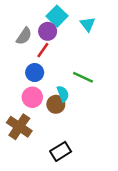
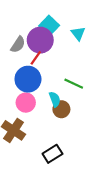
purple circle: (48, 31) -> (40, 40), size x1.5
blue circle: (35, 73) -> (28, 79), size x1.5
brown circle: (56, 104) -> (61, 109), moved

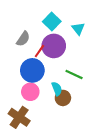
purple circle: (40, 40) -> (54, 46), moved

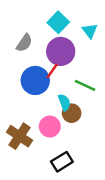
red line: (39, 51) -> (52, 71), moved
pink circle: (30, 92) -> (50, 127), moved

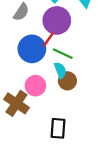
green line: (85, 85) -> (63, 54), moved
pink circle: (50, 127) -> (35, 86), moved
black rectangle: (62, 162) -> (58, 128), turned -54

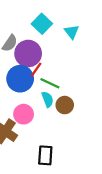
purple circle: (57, 20) -> (28, 54), moved
brown circle: (67, 81) -> (65, 105), moved

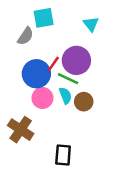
cyan square: (42, 24) -> (44, 18), moved, turned 36
purple circle: (28, 54) -> (76, 60), moved
pink circle: (24, 114) -> (42, 98), moved

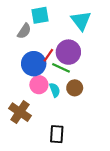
cyan triangle: (91, 24) -> (81, 21), size x1.5
cyan semicircle: (65, 96) -> (55, 90), moved

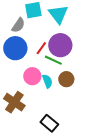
cyan triangle: (81, 21) -> (58, 14), moved
blue circle: (34, 64) -> (15, 48), moved
black rectangle: (57, 134) -> (49, 123), turned -54

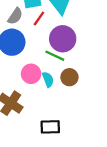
red line: (41, 48) -> (39, 18), moved
black rectangle: (49, 123) -> (50, 127), turned -42

